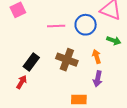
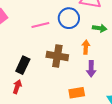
orange arrow: (97, 56) -> (86, 47), turned 32

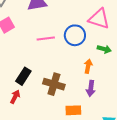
brown cross: (57, 56) -> (54, 84), moved

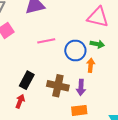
blue circle: (75, 35) -> (75, 51), moved
green arrow: (104, 49) -> (97, 44), moved
purple arrow: (91, 88) -> (81, 87), moved

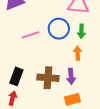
green arrow: (97, 44) -> (81, 31), turned 88
blue circle: (75, 51) -> (59, 29), moved

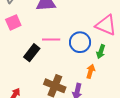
black rectangle: (16, 76) -> (32, 53), moved

